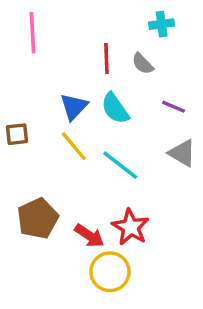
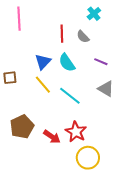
cyan cross: (162, 24) -> (94, 14), turned -32
yellow circle: (110, 272) -> (88, 158), moved

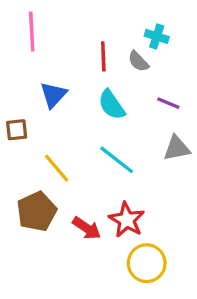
cyan cross: (94, 14) -> (157, 36), moved, turned -32
blue triangle: (43, 62) -> (53, 95), moved
yellow line: (43, 85) -> (57, 168), moved
gray triangle: (106, 89) -> (177, 148), turned -42

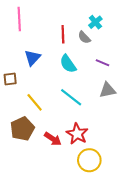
cyan cross: (157, 36) -> (95, 22), turned 32

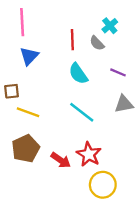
blue triangle: (32, 58) -> (29, 56), moved
yellow line: (35, 102) -> (28, 112), moved, turned -30

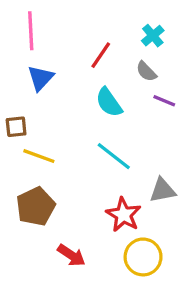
red line: (72, 40) -> (101, 55), turned 36
gray semicircle: (97, 43) -> (146, 71), moved
gray triangle: (124, 104) -> (163, 190), moved
red arrow: (61, 160) -> (71, 255), moved

